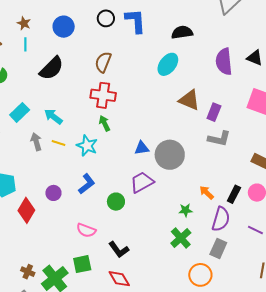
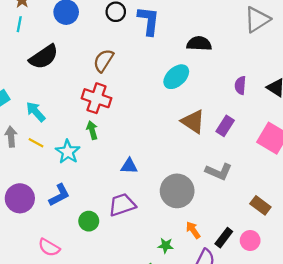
purple semicircle: (224, 62) -> (240, 85), size x0.6
purple rectangle: (214, 112) -> (225, 126), moved
gray circle: (170, 155) -> (177, 191), moved
purple circle: (53, 193) -> (20, 198), size x1.6

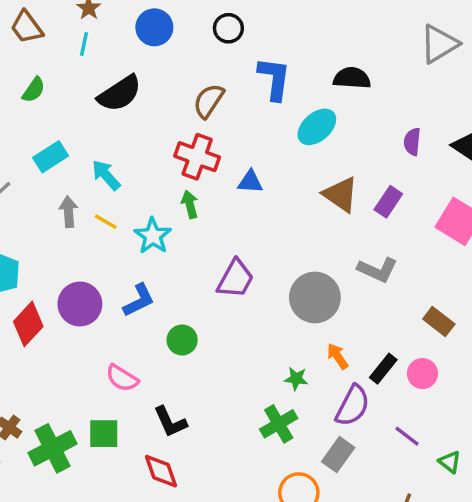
blue L-shape: (149, 21) -> (274, 79), moved
blue triangle: (129, 166) -> (250, 182), moved
purple trapezoid: (122, 205) -> (235, 279), moved, turned 136

